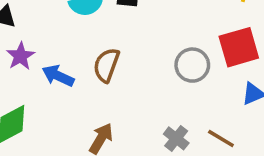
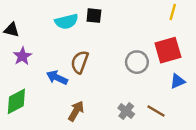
blue arrow: (58, 76) -> (57, 78), moved

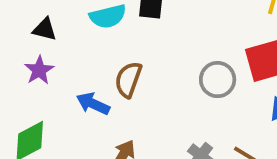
black triangle: (12, 30) -> (45, 29), moved

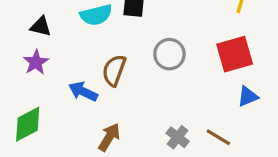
gray circle: (218, 80) -> (169, 54), moved

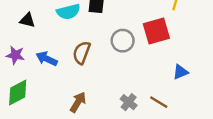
red square: (235, 54) -> (156, 31), moved
purple star: (36, 62) -> (15, 55), moved, turned -30
blue arrow: (83, 92) -> (47, 59), moved

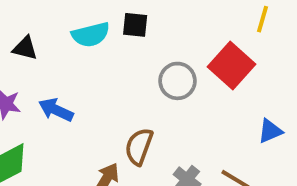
red square: (156, 31) -> (232, 65), turned -32
brown semicircle: (82, 53) -> (139, 147), moved

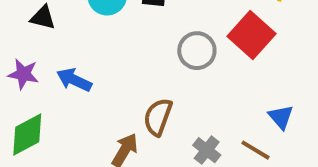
blue triangle: (270, 131) -> (281, 117), moved, turned -48

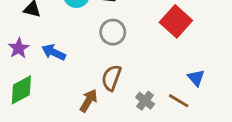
gray circle: (197, 51) -> (113, 32), moved
purple star: (23, 74) -> (19, 48), turned 30

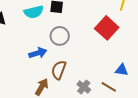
blue arrow: (54, 52) -> (38, 53), moved, turned 138
blue triangle: (196, 78) -> (122, 70), turned -40

